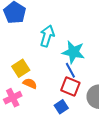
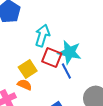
yellow square: (21, 68) -> (28, 69), moved
red square: (70, 87) -> (52, 58), moved

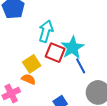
cyan star: (70, 52) -> (72, 48), turned 30
blue line: (66, 71) -> (81, 66), moved

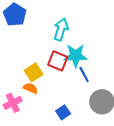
cyan arrow: (46, 31) -> (61, 29), moved
cyan star: (72, 48) -> (76, 56), turned 30

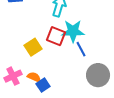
orange semicircle: (31, 88) -> (34, 77), moved
blue square: (63, 112) -> (43, 85), moved

